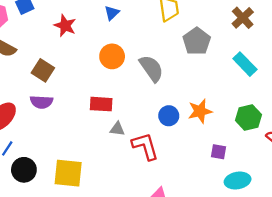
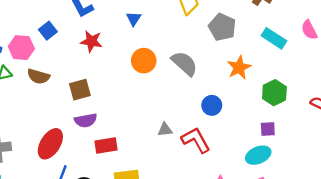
brown square: (43, 70) -> (80, 90), turned -35
red rectangle: (101, 104) -> (106, 145), moved
orange star: (200, 111) -> (239, 67), moved
green hexagon: (248, 118) -> (274, 93), moved
cyan ellipse: (238, 181) -> (258, 155), moved

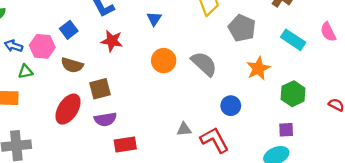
brown semicircle: (38, 76) -> (72, 65), moved
red ellipse: (50, 144) -> (68, 109), moved

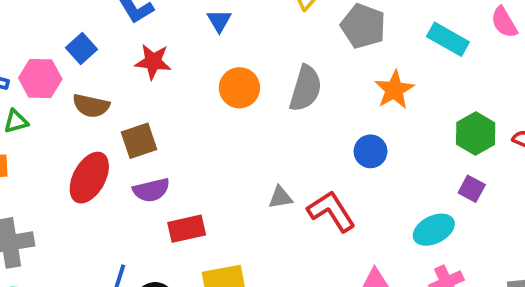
gray semicircle: (204, 64) -> (306, 88), turned 68
green hexagon: (293, 94) -> (476, 134), moved
blue circle: (231, 106) -> (371, 151), moved
purple square: (286, 130) -> (472, 189), moved, turned 35

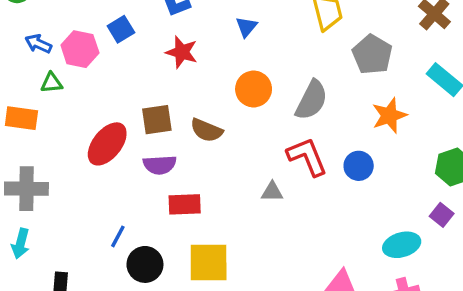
brown semicircle: (91, 106) -> (206, 130), moved
red L-shape: (331, 211) -> (307, 157), moved

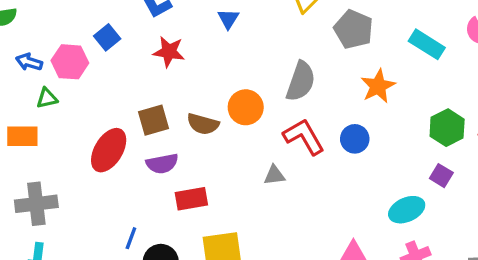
orange circle: (254, 89) -> (246, 107), moved

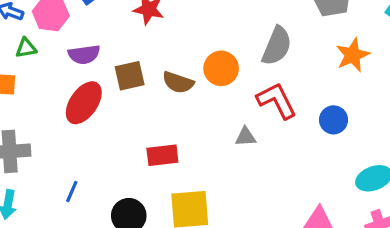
blue circle: (355, 139) -> (334, 120), moved
purple semicircle: (162, 164) -> (84, 54), moved
blue line: (131, 238) -> (72, 192), moved

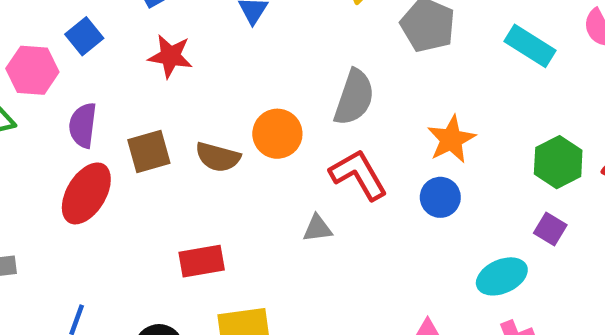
purple semicircle: (84, 54) -> (83, 125), turned 108
orange star: (353, 55) -> (451, 139), moved

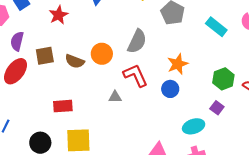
red star: (170, 56) -> (59, 15), turned 30

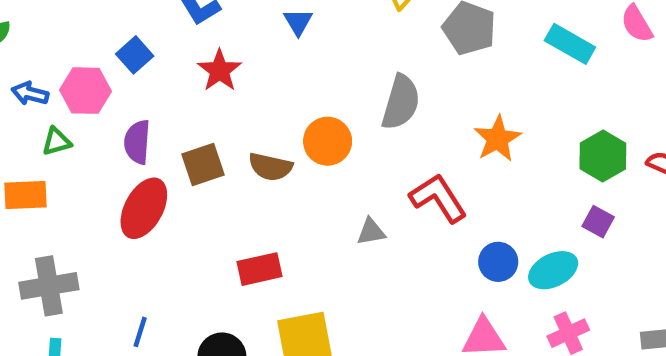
red L-shape: (135, 75) -> (438, 198), moved
blue circle: (170, 89) -> (498, 262), moved

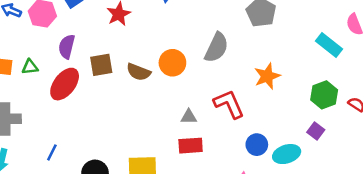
cyan rectangle: (570, 44) -> (329, 45), moved
green triangle: (57, 142) -> (30, 67), moved
red rectangle: (259, 269) -> (191, 146), moved

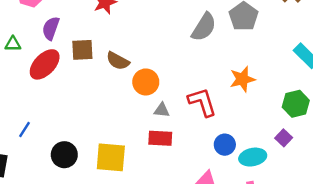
gray semicircle: (217, 48) -> (204, 27), moved
orange circle: (172, 63) -> (146, 82), moved

